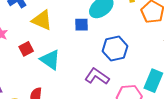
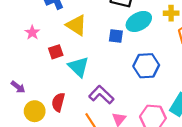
purple L-shape: (97, 76) -> (101, 95), moved

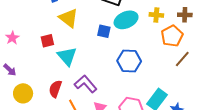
pink star: (32, 33) -> (12, 38), moved
red semicircle: (58, 102) -> (55, 89), moved

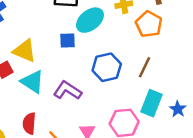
yellow triangle: (69, 18) -> (25, 51), moved
brown line: (182, 59) -> (144, 67), moved
purple L-shape: (86, 84) -> (67, 90), moved

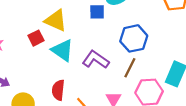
brown line: (144, 67) -> (130, 68), moved

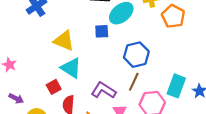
red square: (36, 38) -> (54, 87), moved
purple L-shape: (96, 60) -> (104, 90), moved

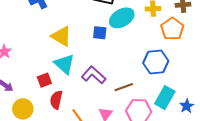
blue hexagon: (136, 55) -> (156, 62), moved
brown line: (134, 82) -> (124, 87), turned 36
purple L-shape: (104, 90) -> (94, 75), moved

